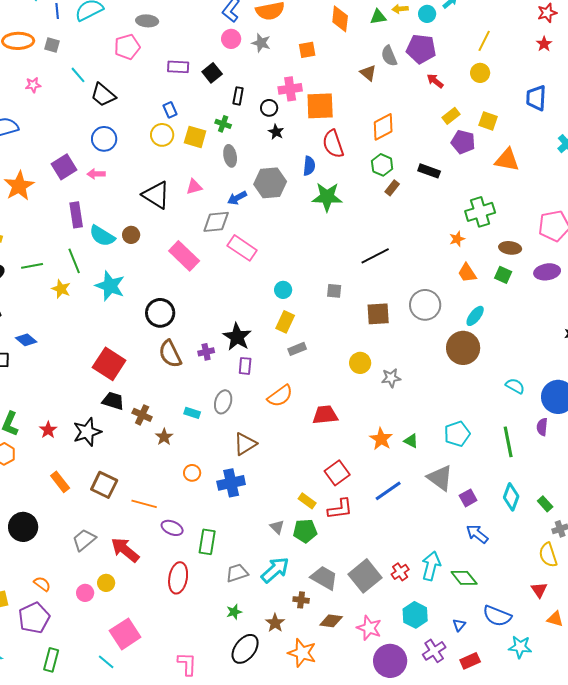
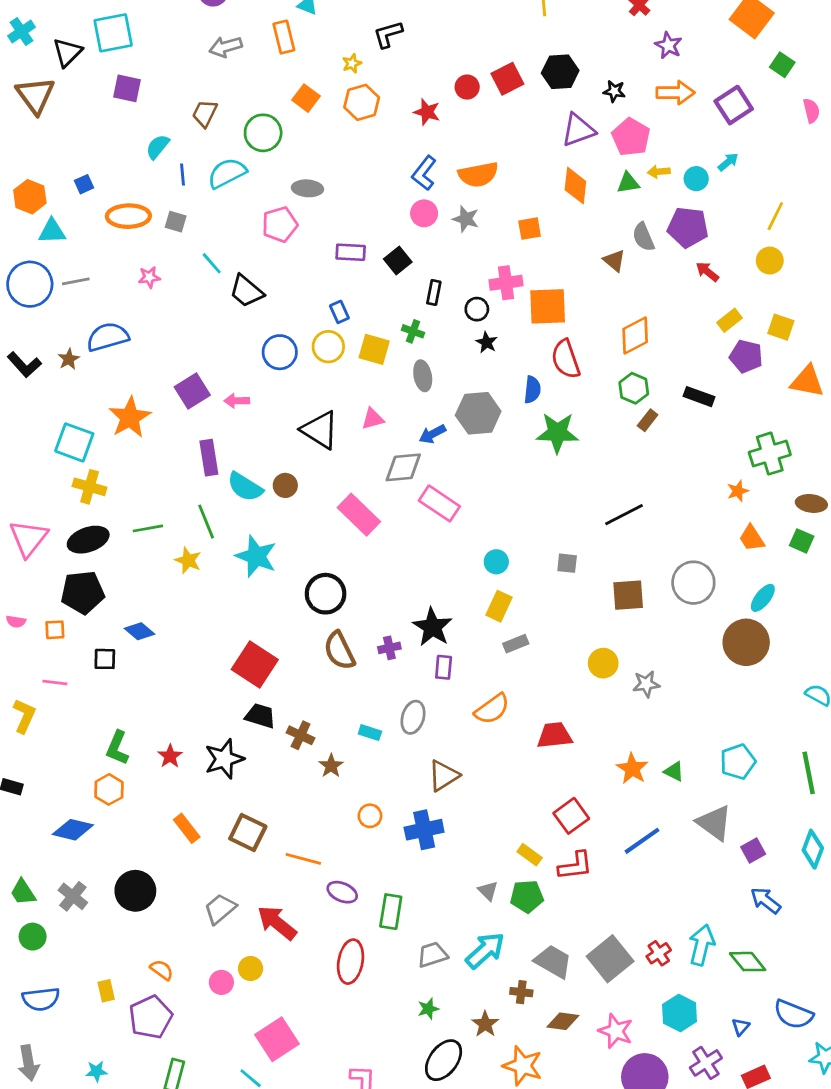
blue circle: (104, 139) -> (280, 352), moved

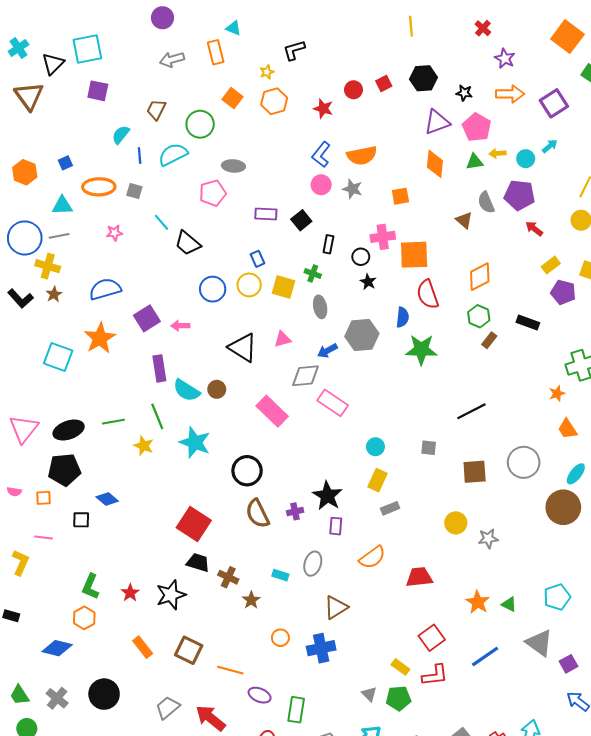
red square: (507, 79) -> (384, 83), size x0.7
cyan triangle: (52, 231) -> (62, 206), moved
blue semicircle: (108, 337) -> (105, 289), moved
yellow cross: (90, 487) -> (48, 266), moved

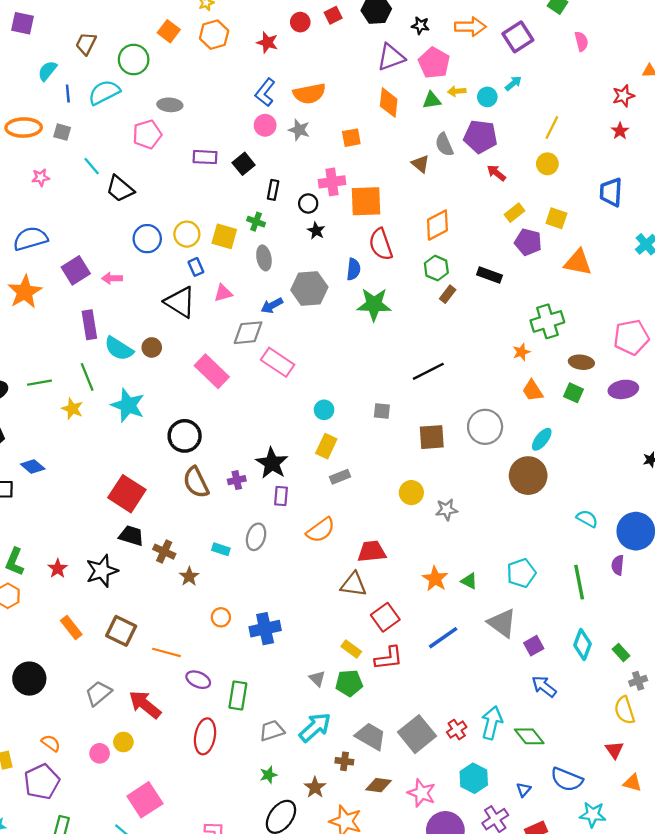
blue rectangle: (257, 259) -> (196, 267), moved
brown triangle: (336, 607) -> (354, 584), moved, turned 40

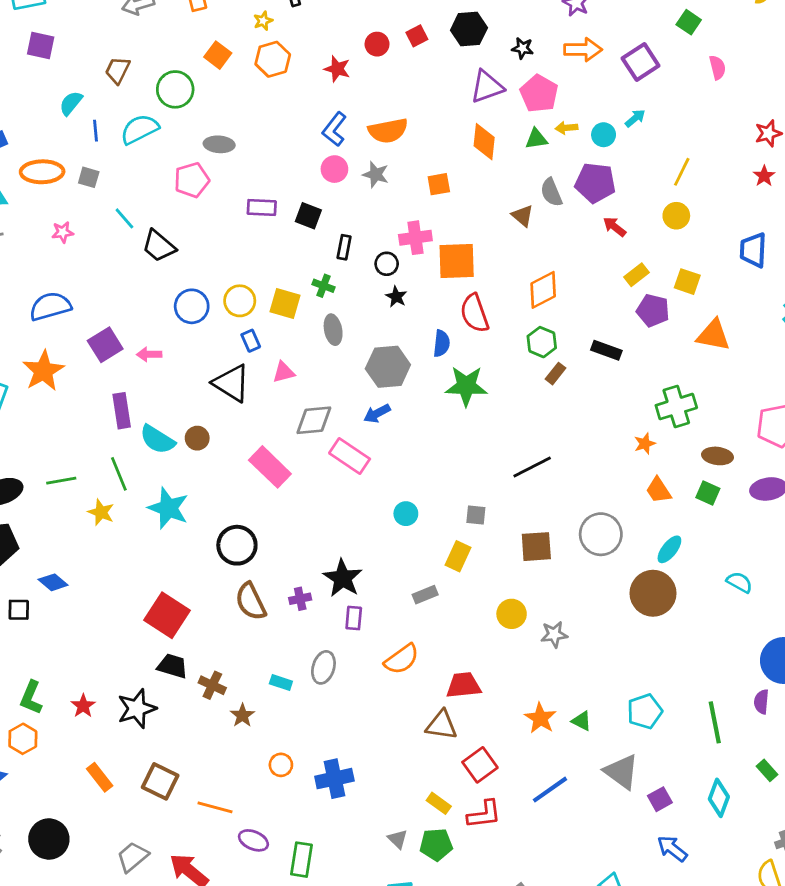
black square: (244, 164) -> (308, 216), turned -30
blue arrow: (272, 306) -> (377, 413), moved
yellow rectangle: (326, 446) -> (458, 556), moved
cyan semicircle: (587, 519) -> (739, 582), moved
green rectangle: (621, 652) -> (767, 770), moved

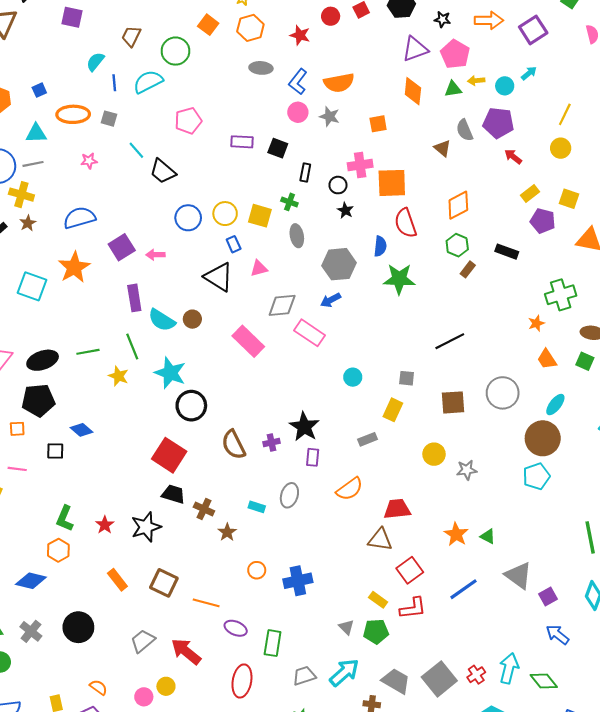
gray ellipse: (219, 144) -> (261, 68), moved
black circle: (237, 545) -> (191, 406), moved
cyan pentagon: (645, 711) -> (536, 476), moved

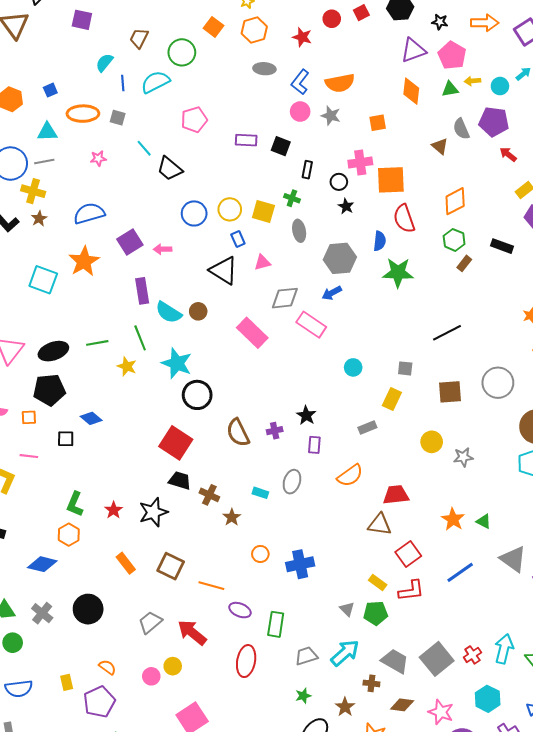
black star: (304, 427) -> (306, 415), size x0.7

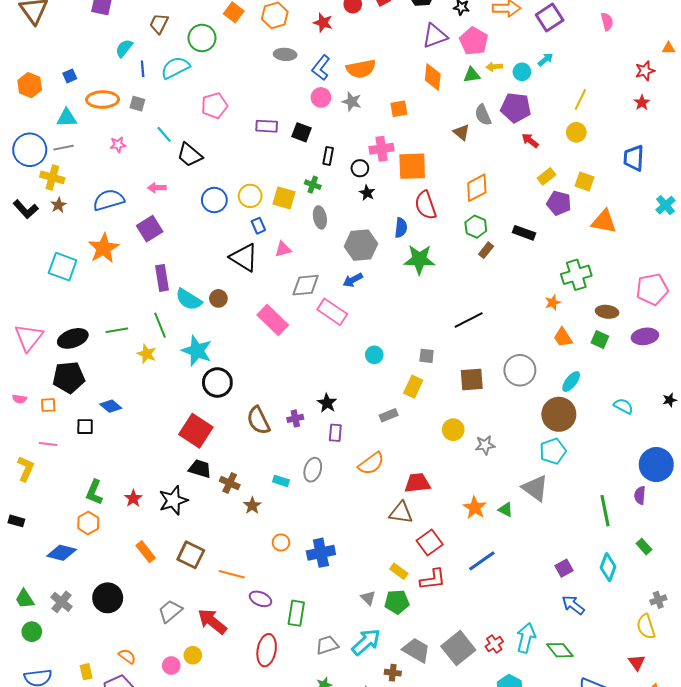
pink arrow: (162, 249) -> (157, 188), moved
gray triangle: (513, 559) -> (535, 488), moved

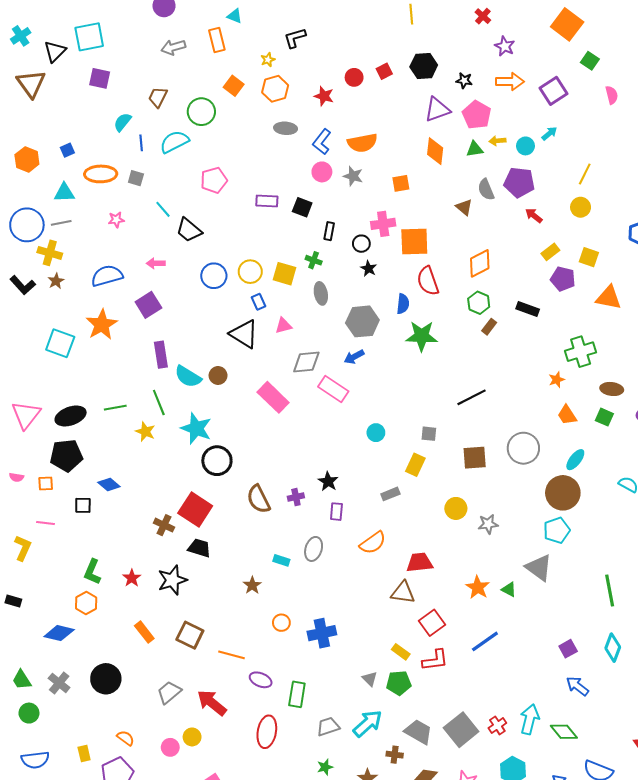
brown cross: (230, 483) -> (164, 525), moved

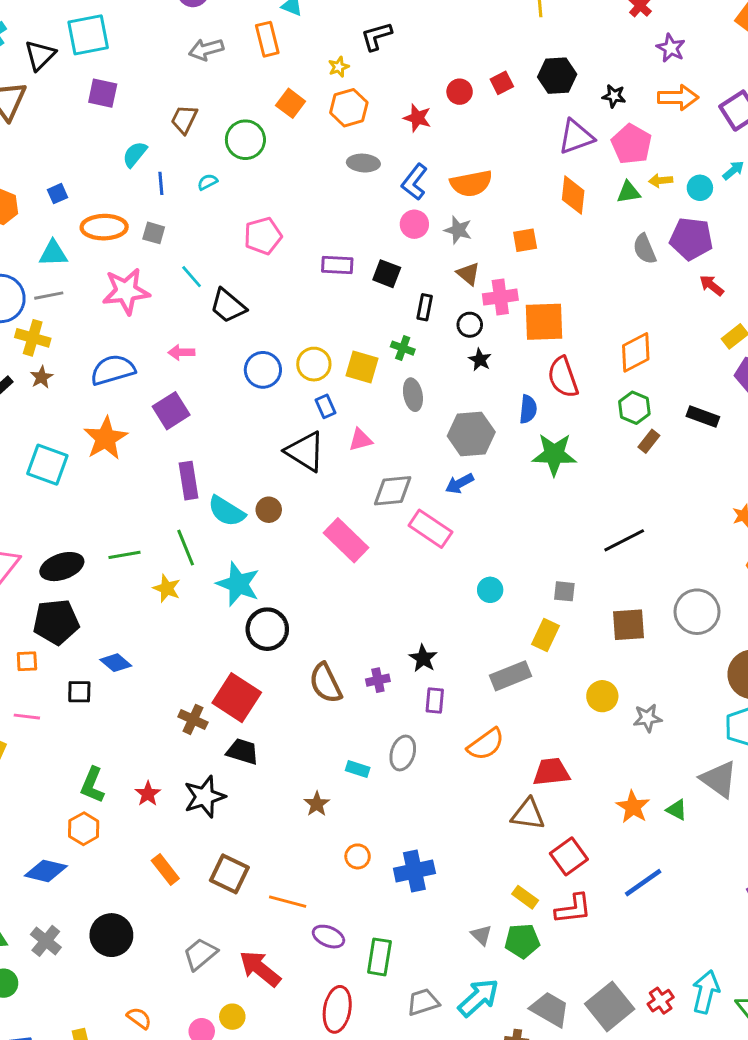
cyan semicircle: (174, 142) -> (208, 182), size x0.5
brown triangle: (464, 207) -> (468, 274), moved
pink star: (116, 220) -> (126, 291), size x2.0
gray rectangle: (390, 494) -> (511, 676), size x1.5

